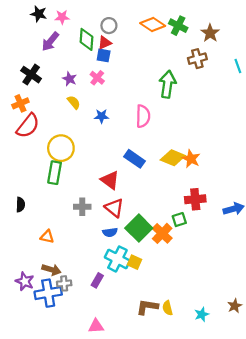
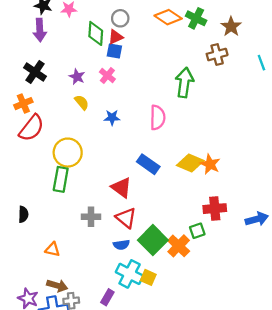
purple arrow: (50, 42) -> (40, 30), moved, turned -42

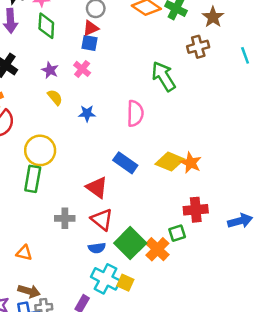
green diamond: (96, 33) -> (46, 26), moved
green arrow: (184, 82) -> (164, 76), turned -40

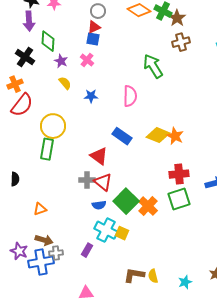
brown star: (213, 17) -> (177, 18), moved
green diamond: (46, 26) -> (48, 41), moved
gray cross: (65, 218) -> (87, 180), moved
green square: (177, 233) -> (179, 199), moved, size x1.6
orange triangle: (24, 253) -> (40, 209), turned -32

